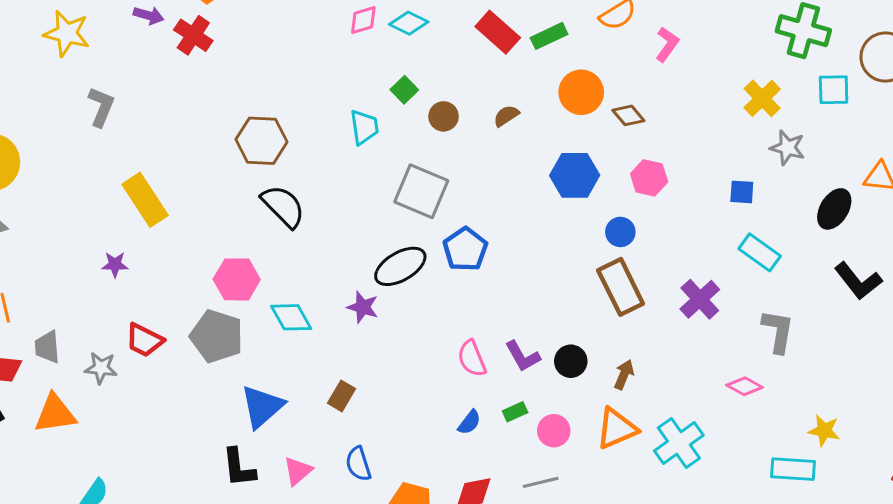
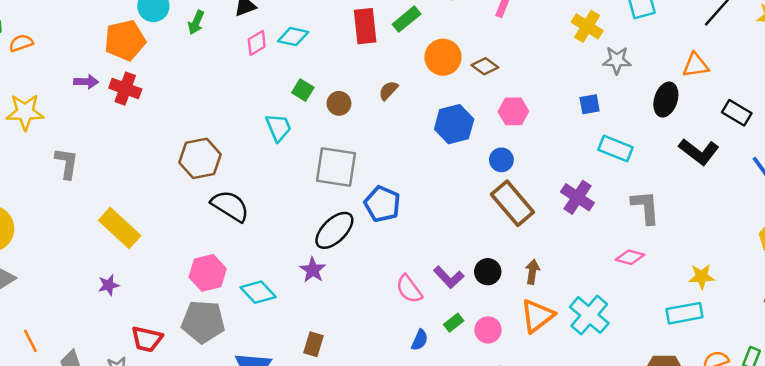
red rectangle: (498, 32) -> (365, 26), turned 56
purple star: (363, 307) -> (313, 270), turned 30

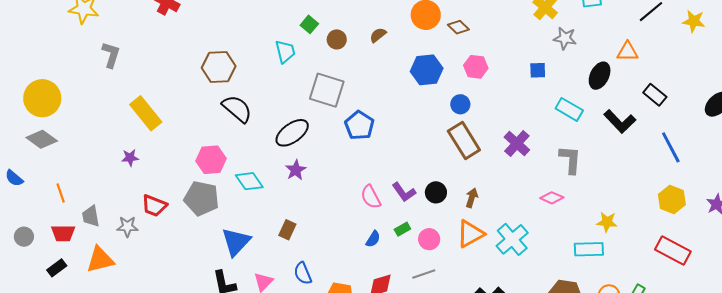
cyan rectangle: (615, 148) -> (569, 109), moved
black ellipse: (334, 230) -> (292, 133), moved

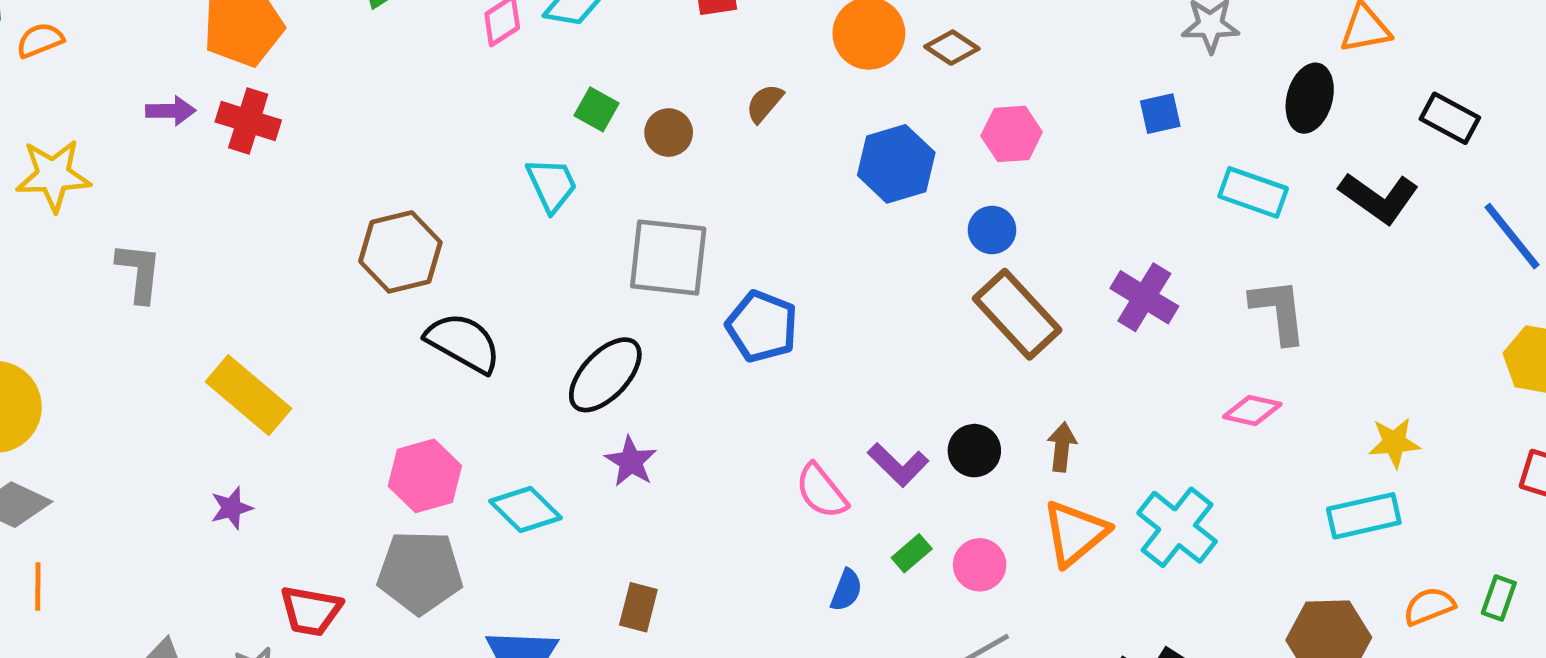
orange line: (61, 193) -> (38, 587), moved, turned 30

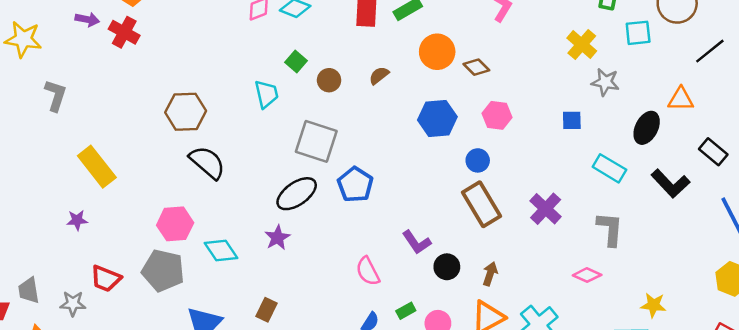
black ellipse: (605, 375) -> (297, 194), moved
purple L-shape: (898, 465) -> (417, 242), moved

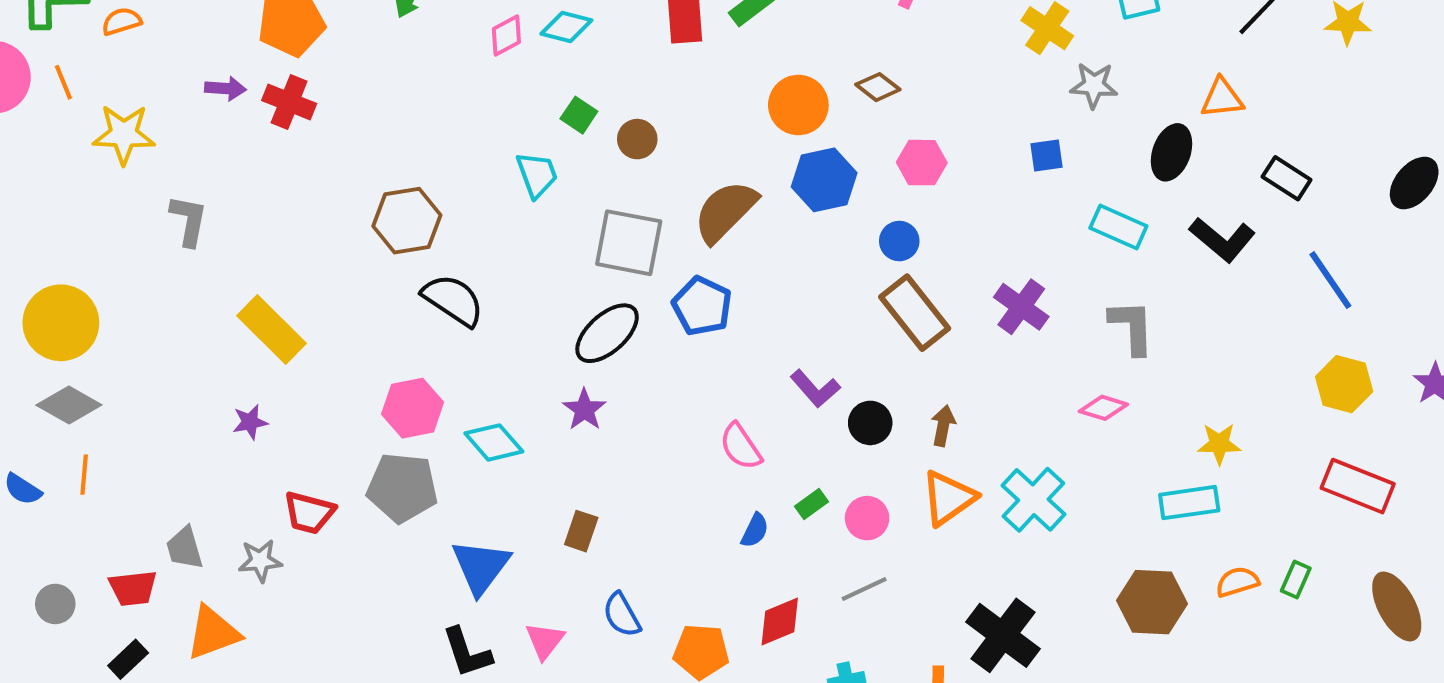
orange circle: (437, 52) -> (798, 105), moved
brown semicircle: (379, 75) -> (725, 211), moved, size x2.0

